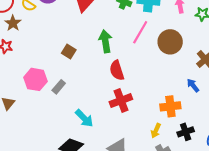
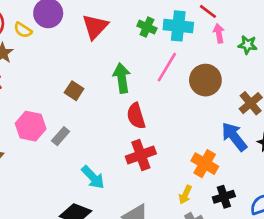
blue arrow: (193, 85) -> (234, 137), size x1.6
orange cross: (170, 106) -> (205, 164), turned 36

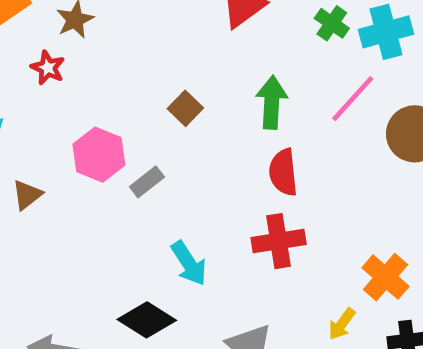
cyan cross: (178, 26) -> (386, 32), turned -32

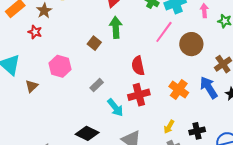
green arrow: (272, 102) -> (116, 27), moved
gray rectangle: (147, 182) -> (97, 85), moved
cyan arrow: (189, 263) -> (115, 107), moved
orange cross: (386, 277) -> (179, 89), moved

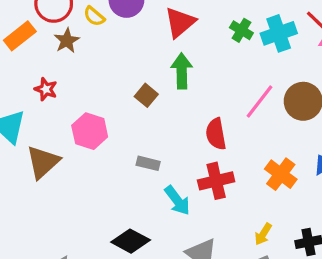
red star: (35, 32) -> (46, 89), moved
pink line: (164, 32) -> (259, 101), moved
gray rectangle: (97, 85) -> (148, 163), turned 56
brown triangle: (32, 86) -> (43, 162), size x1.6

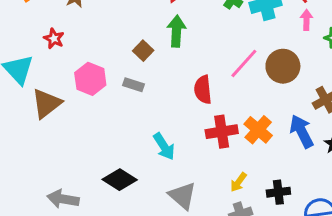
gray rectangle: (148, 163) -> (133, 85), moved
red cross: (216, 181) -> (222, 132), moved

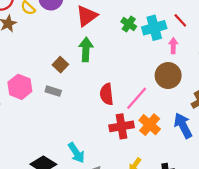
pink arrow: (306, 20) -> (173, 46), moved
pink line: (244, 63) -> (137, 98), moved
cyan arrow: (164, 146) -> (76, 153), moved

